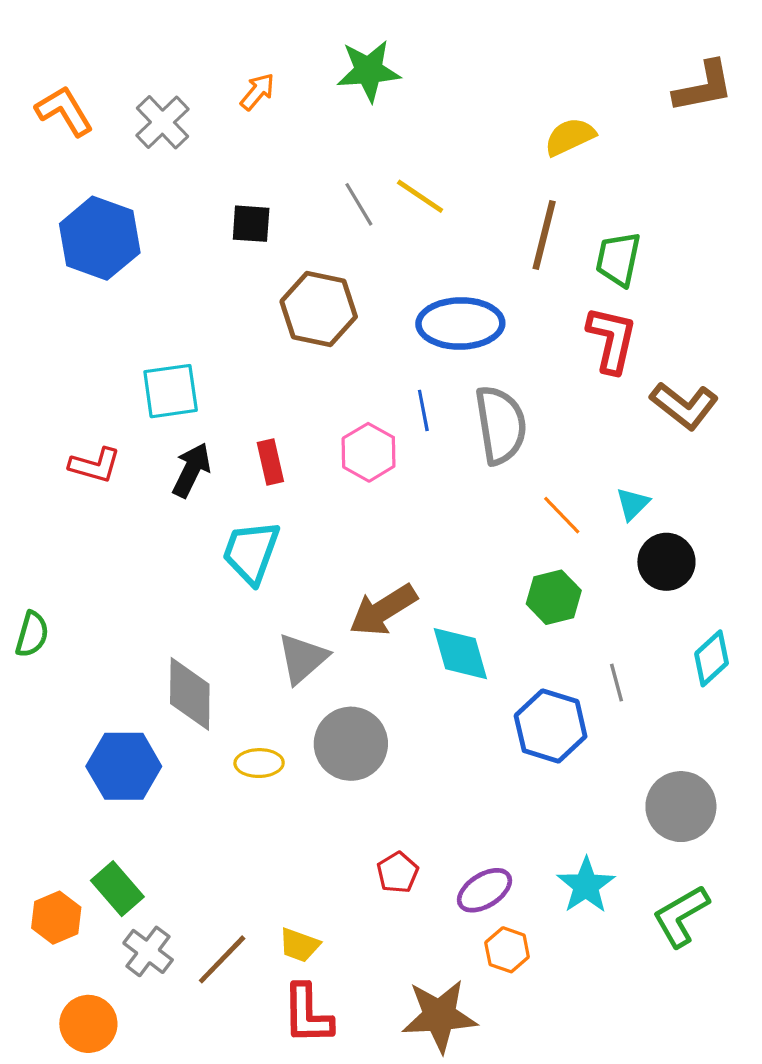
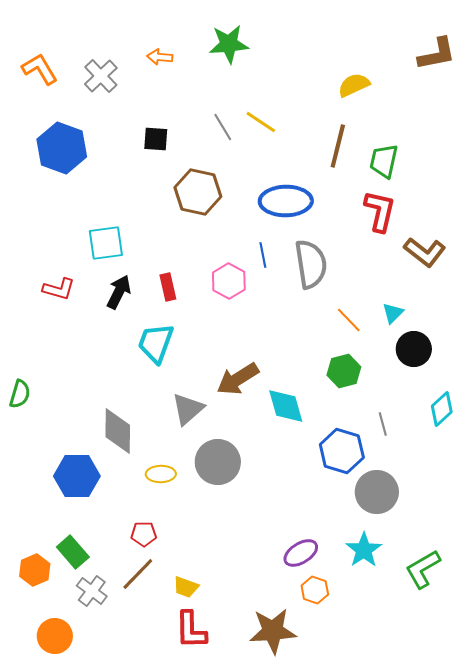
orange arrow: (257, 92) -> (160, 57), turned -125
gray circle: (681, 807) -> (377, 492), moved
red pentagon: (398, 873) -> (144, 534), moved, turned 30
brown line: (222, 959) -> (138, 574), moved

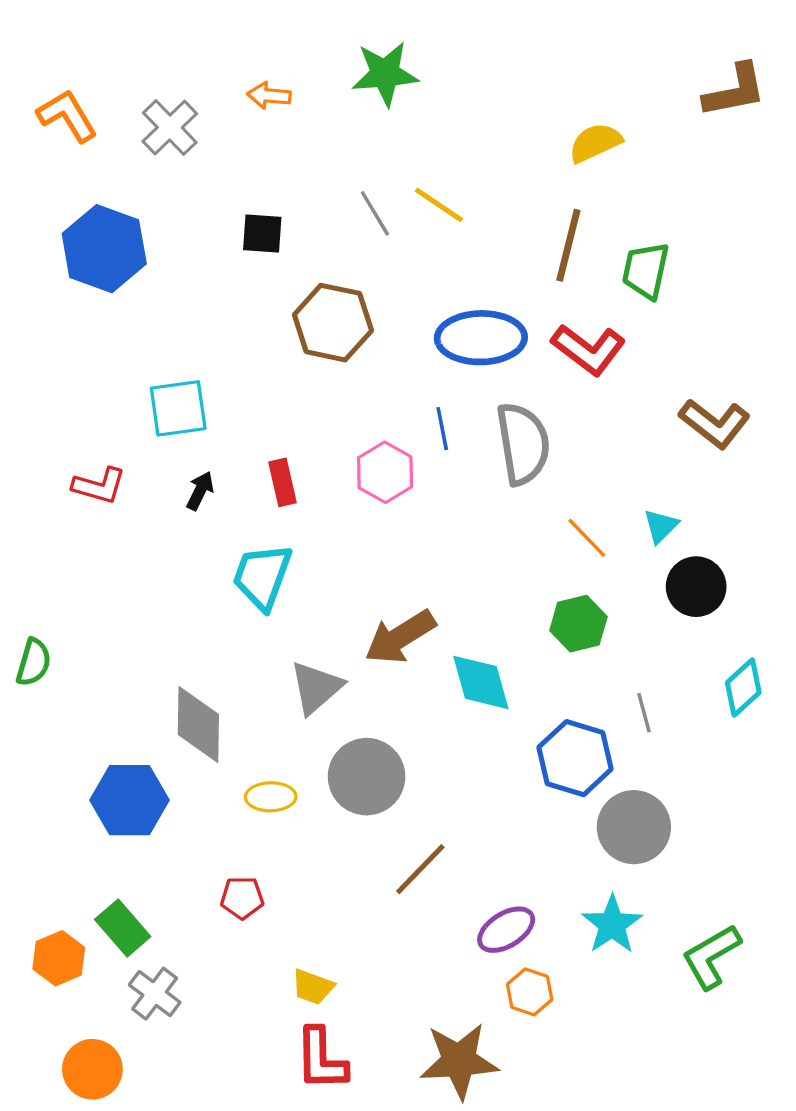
red L-shape: (380, 211) -> (589, 350), moved, turned 114
black arrow: (119, 292) -> (200, 491), size x0.7
brown line: (138, 574) -> (420, 869), moved

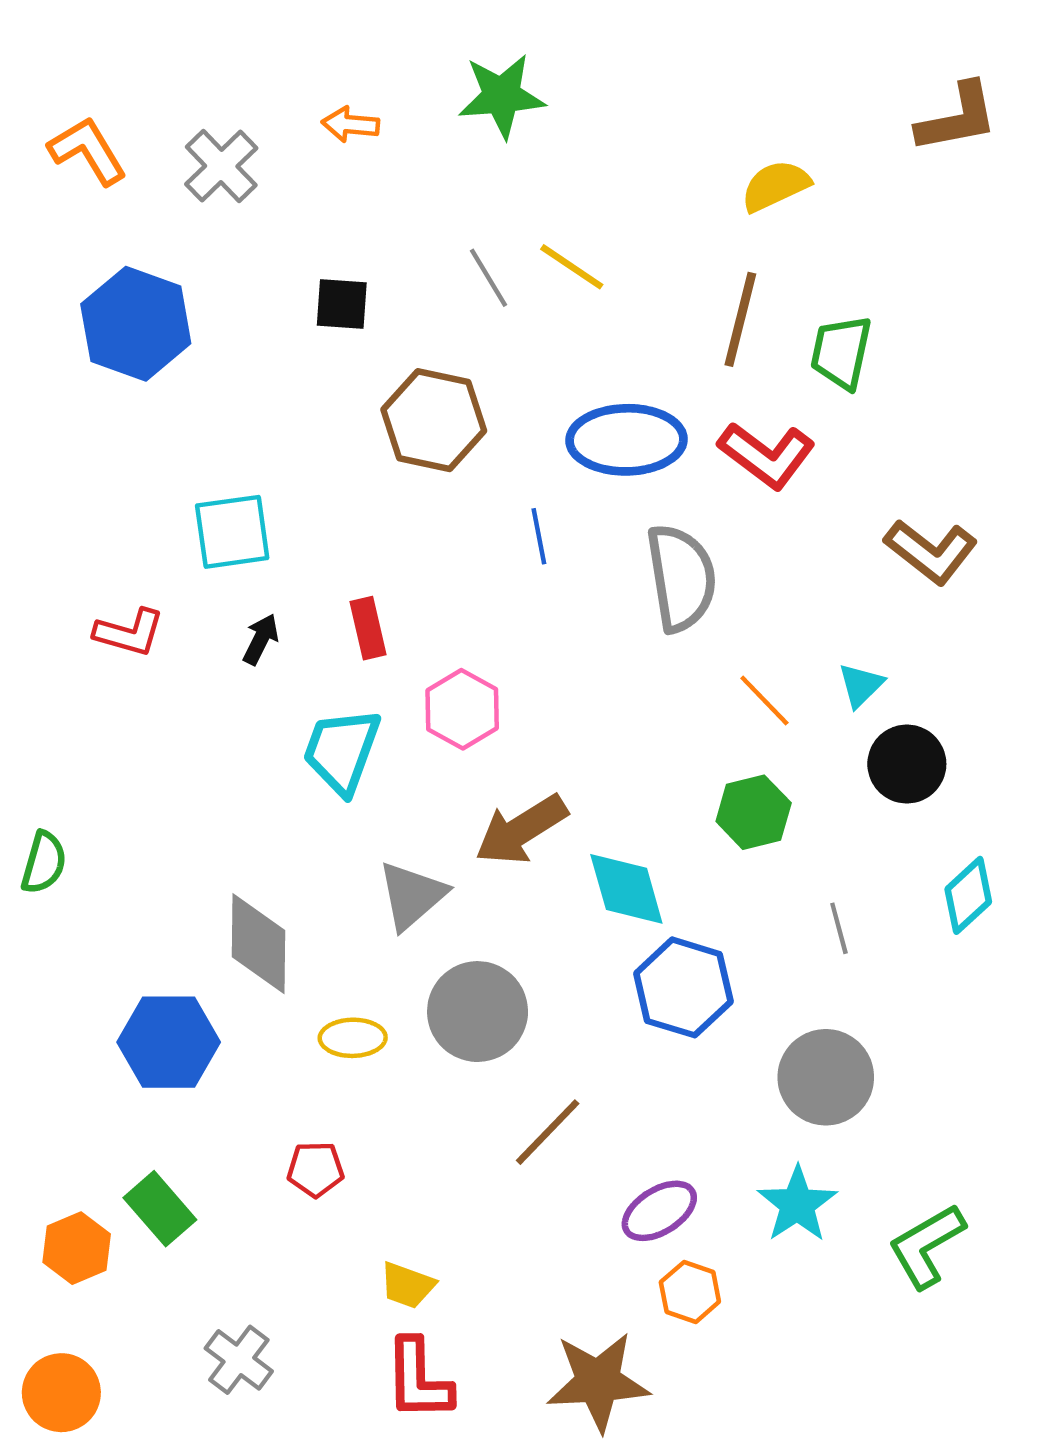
blue line: (442, 429) -> (539, 536), moved
pink hexagon: (385, 472) -> (462, 709), moved
blue hexagon: (575, 758) -> (683, 987), moved
gray cross: (155, 994) -> (239, 1360), moved
orange circle: (92, 1069) -> (61, 1393), moved

